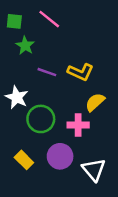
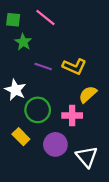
yellow rectangle: (24, 160) -> (21, 137), moved

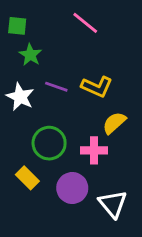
pink line: (45, 18) -> (85, 23), moved
white star: (15, 90) -> (20, 97), moved

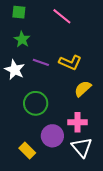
green square: (17, 26) -> (19, 12), moved
pink cross: (94, 150) -> (78, 122), moved
yellow rectangle: (27, 178) -> (27, 150), moved

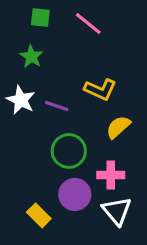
green square: (19, 12) -> (40, 18), moved
purple line: (41, 62) -> (57, 106), moved
green circle: (36, 103) -> (69, 151), moved

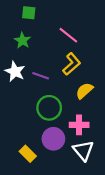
pink line: (88, 24) -> (68, 35), moved
yellow L-shape: (100, 90) -> (72, 64), turned -65

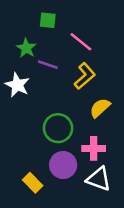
green square: (29, 13) -> (48, 20), moved
purple line: (41, 76) -> (48, 65), moved
white triangle: (83, 151) -> (99, 179), turned -30

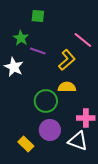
pink line: (81, 42) -> (83, 40), moved
yellow semicircle: (100, 108) -> (67, 87), moved, turned 42
pink cross: (94, 148) -> (86, 118), moved

